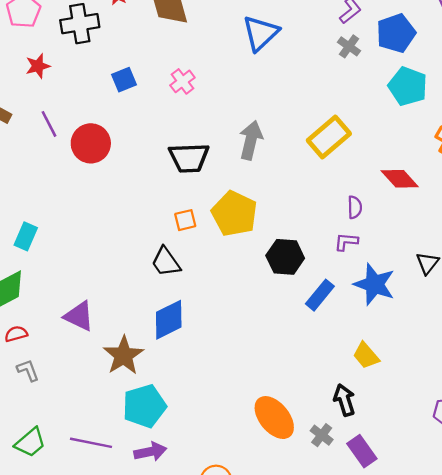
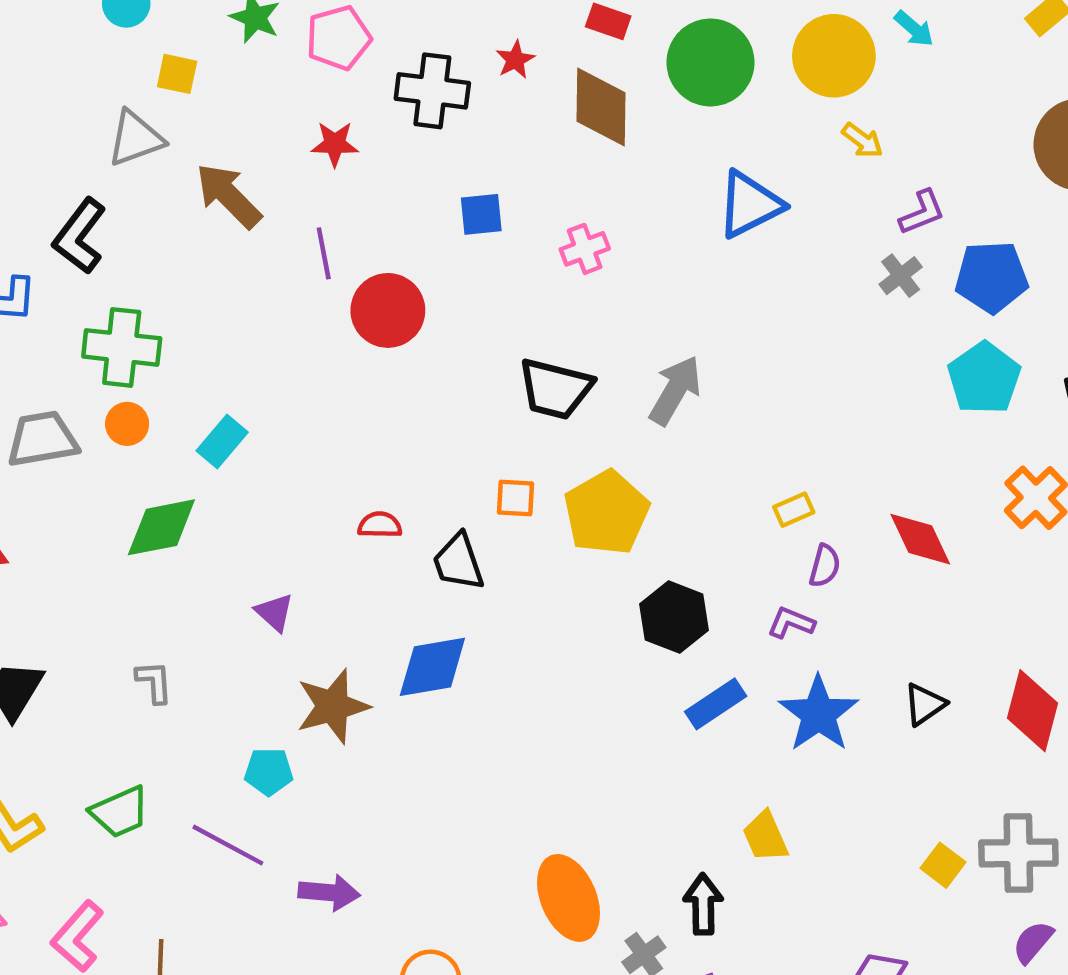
yellow rectangle: (329, 137) -> (794, 510), moved, size x0.5
purple triangle: (79, 316) -> (274, 612), size x0.7
red semicircle: (16, 334) -> (380, 525), moved
cyan pentagon: (144, 406) -> (269, 772), moved, size x0.6

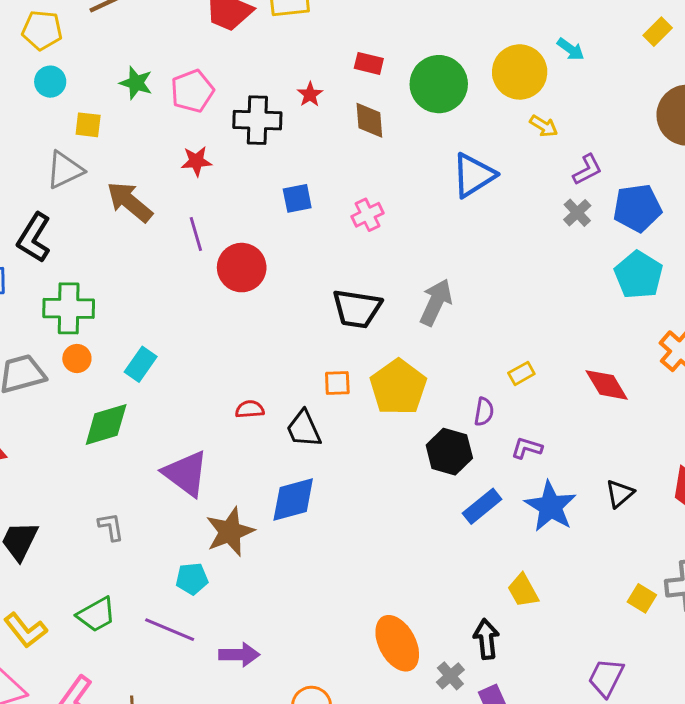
brown diamond: (601, 107) -> (369, 120), size x0.7
purple semicircle: (825, 566) -> (484, 412), moved
purple triangle: (274, 612) -> (186, 473), size x1.8

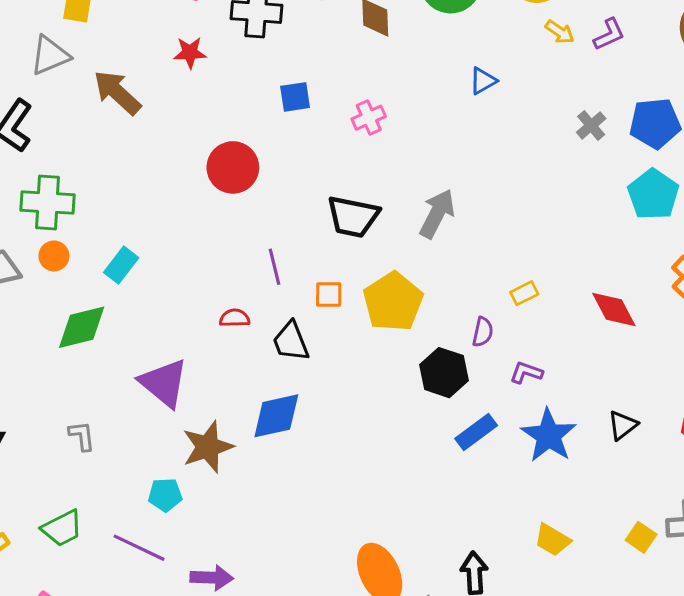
purple L-shape: (587, 170) -> (609, 34), moved
blue triangle: (473, 175) -> (483, 81), size x0.6
purple line: (196, 234) -> (274, 267), moved
yellow trapezoid: (523, 590) -> (552, 540), moved, turned -33

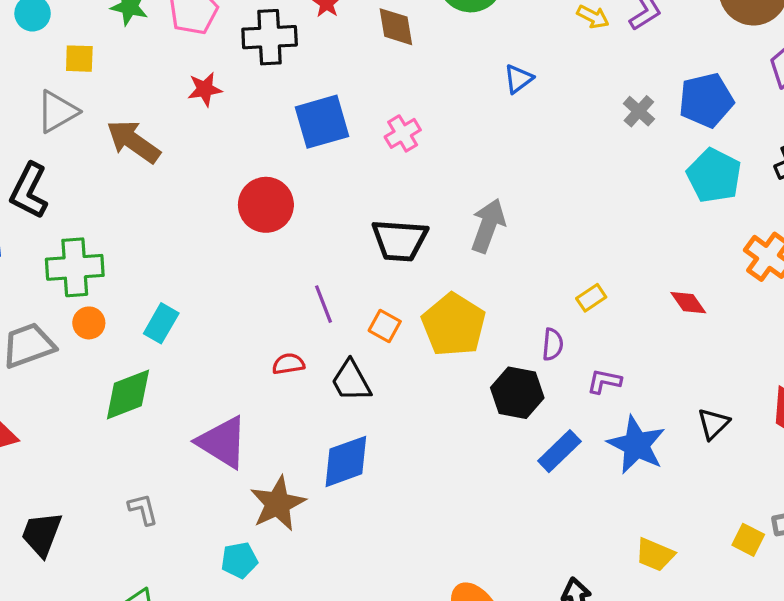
blue square: (295, 97) -> (322, 122), size x1.6
orange square: (329, 295) -> (385, 326), turned 36
red diamond: (614, 309) -> (688, 303), size x0.7

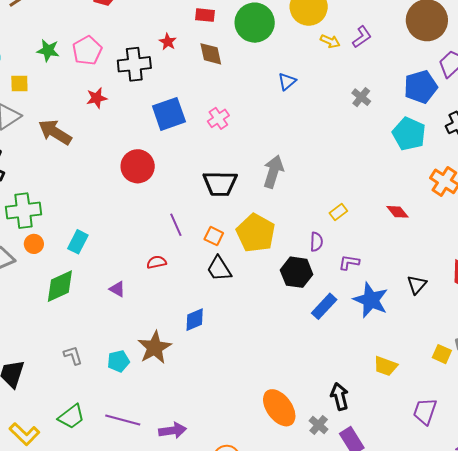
blue pentagon: (706, 100) -> (421, 87), moved
black trapezoid: (351, 381) -> (219, 269), moved
purple triangle: (222, 442) -> (117, 289), moved, size x0.5
blue diamond: (346, 461) -> (195, 320), size x0.7
cyan pentagon: (239, 560) -> (118, 361), moved

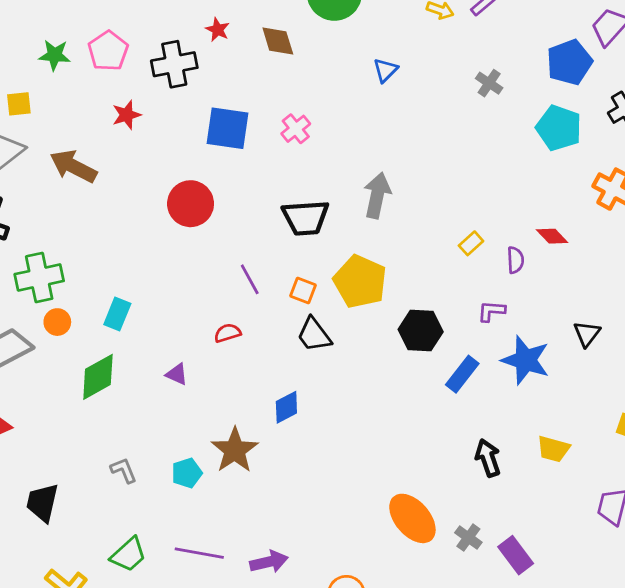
blue square: (169, 114) -> (227, 128), turned 32
purple semicircle: (316, 242) -> (515, 260), moved
black arrow: (340, 396) -> (488, 458), moved

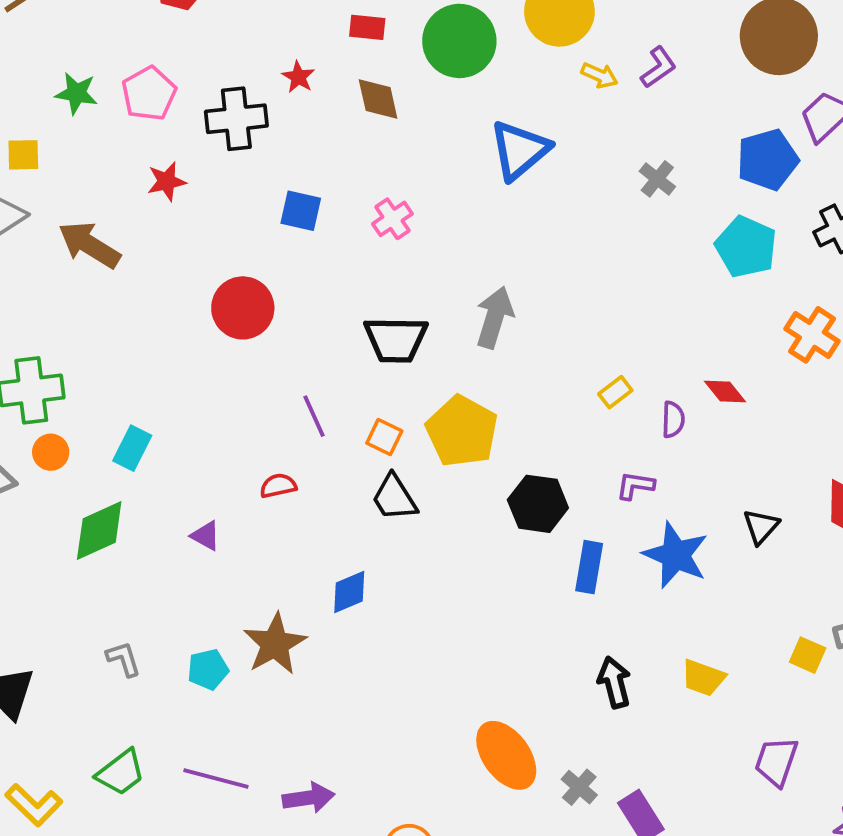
blue triangle: (385, 70) -> (519, 150), size x1.8
blue square: (227, 128) -> (301, 211), size x0.7
blue rectangle: (462, 374) -> (589, 567), turned -33

